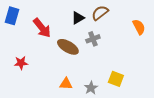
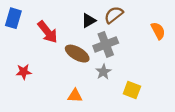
gray cross: (93, 39) -> (106, 44), size x1.5
gray star: (91, 88) -> (103, 72), moved

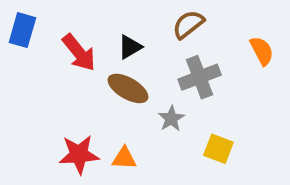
black triangle: (89, 21) -> (130, 47), moved
gray cross: (106, 44) -> (200, 77), moved
red star: (24, 72) -> (79, 154), moved, size x1.5

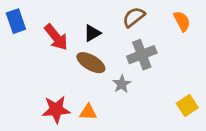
blue rectangle: (22, 30) -> (16, 21), turned -35
orange semicircle: (262, 51) -> (182, 21), moved
yellow square: (218, 149) -> (187, 105), moved, turned 35

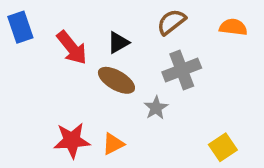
orange semicircle: (182, 21) -> (233, 27), turned -55
yellow square: (187, 105) -> (223, 147), moved
orange triangle: (88, 112) -> (113, 144), turned -30

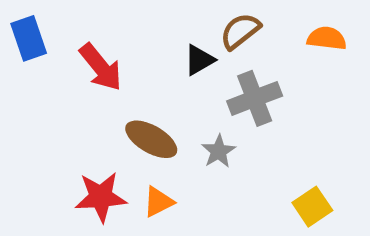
black triangle: (118, 43) -> (199, 60), moved
brown ellipse: (116, 80) -> (151, 139), moved

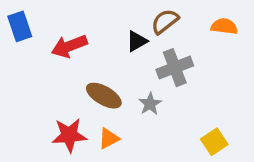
red arrow: (101, 67) -> (69, 46), turned 108

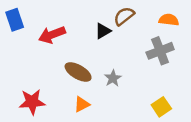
gray cross: (175, 68) -> (160, 51), moved
red star: (69, 135) -> (32, 102), moved

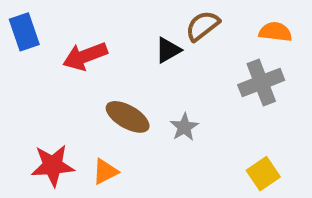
orange triangle: (82, 104) -> (105, 172), moved

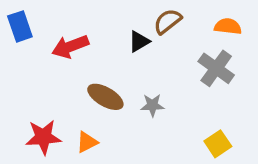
gray cross: (261, 82) -> (216, 68), turned -33
gray star: (184, 127) -> (152, 105), turned 30

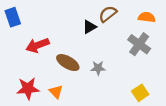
red arrow: (70, 47) -> (38, 45), moved
orange triangle: (87, 142) -> (56, 92), turned -48

